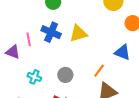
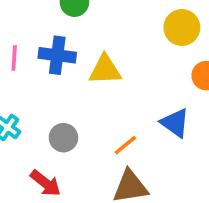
blue cross: (51, 32) -> (57, 55), turned -30

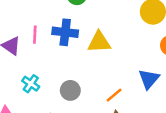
blue triangle: (175, 123) -> (149, 79), turned 35

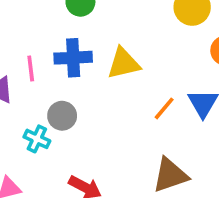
gray circle: (70, 90) -> (62, 116), moved
orange line: (114, 95) -> (164, 108), moved

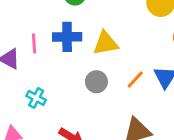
gray circle: (62, 116) -> (96, 82), moved

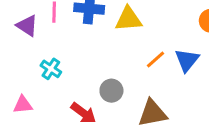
gray circle: (96, 82) -> (111, 91), moved

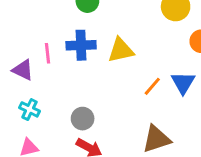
cyan cross: (51, 69) -> (30, 109), moved
gray circle: (111, 91) -> (83, 119), moved

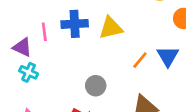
cyan cross: (30, 109) -> (29, 72), moved
gray circle: (83, 119) -> (96, 86), moved

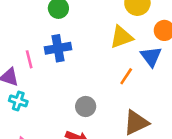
yellow triangle: (111, 28) -> (121, 37), moved
blue triangle: (168, 56) -> (151, 56), moved

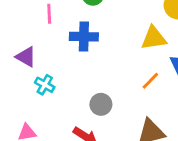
pink line: (29, 59) -> (49, 14), moved
cyan cross: (18, 101) -> (45, 85), moved

